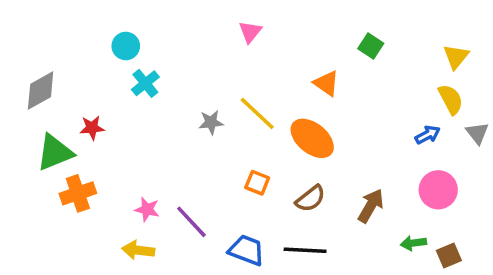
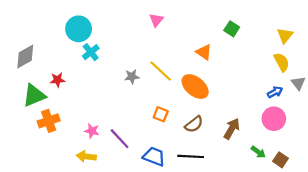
cyan circle: (126, 46) -> (79, 29), size x1.5
blue arrow: (428, 135) -> (275, 92), moved
green arrow: (413, 243) -> (258, 152), turned -136
brown square: (449, 256) -> (281, 160), turned -32

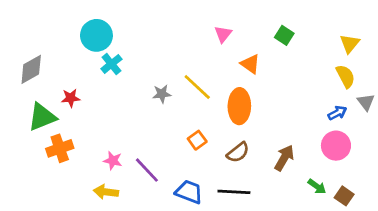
pink triangle: (156, 20) -> (223, 34), moved
orange ellipse: (195, 87) -> (239, 106), turned 52
orange square: (161, 114) -> (197, 140), turned 32

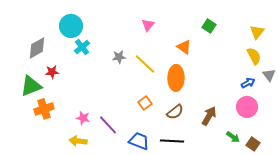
pink triangle: (223, 34) -> (148, 25), moved
gray diamond: (31, 69) -> (37, 48), moved
gray star: (162, 94) -> (119, 57), moved

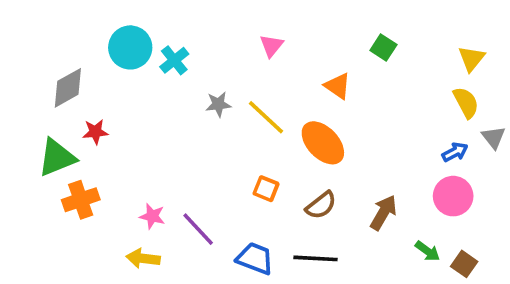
cyan cross: (82, 47) -> (174, 60), moved
orange ellipse: (176, 78) -> (323, 143), turned -45
orange square: (145, 103) -> (266, 189), turned -32

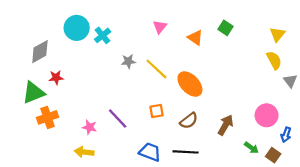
orange triangle: (338, 86) -> (195, 38), moved
blue arrow: (455, 152) -> (286, 135), moved, turned 136
orange square: (266, 189) -> (156, 111), turned -32
purple line: (198, 229) -> (118, 119), moved

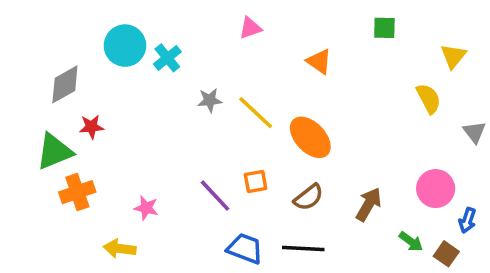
pink triangle: (160, 27) -> (250, 28), moved, turned 32
green square: (226, 28) -> (384, 28), moved, turned -32
yellow semicircle: (274, 60) -> (429, 98), moved
purple line: (118, 119) -> (215, 196), moved
yellow arrow: (84, 152) -> (120, 249), moved

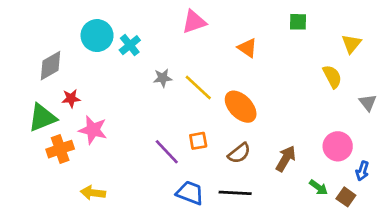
pink triangle: (250, 28) -> (194, 22), size x1.4
pink star: (146, 208) -> (93, 130), moved, size x1.5

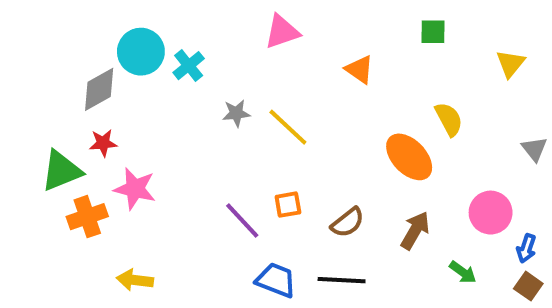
gray diamond: (51, 66) -> (99, 89), moved
yellow semicircle: (332, 77) -> (449, 119), moved
orange ellipse: (241, 107) -> (409, 157), moved
brown square: (346, 197) -> (528, 286), moved

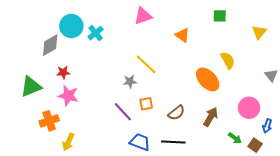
gray star: (236, 113) -> (130, 82), moved
red star: (103, 143) -> (63, 72), moved
orange cross: (87, 217) -> (49, 121), moved
yellow arrow: (135, 280) -> (68, 142), turned -72
brown square: (528, 286) -> (255, 145), moved

